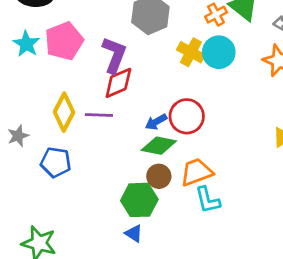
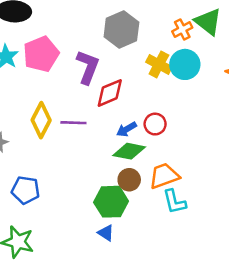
red diamond: (118, 83) -> (110, 93), moved
red circle: (187, 116) -> (155, 124), size x0.7
blue pentagon: (56, 162) -> (26, 190), moved

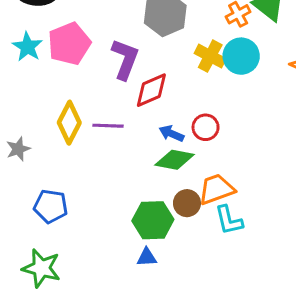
blue arrow: (127, 129) -> (171, 133), turned 54
brown circle: (129, 180) -> (187, 203), moved
blue triangle: (106, 233) -> (147, 257), turned -36

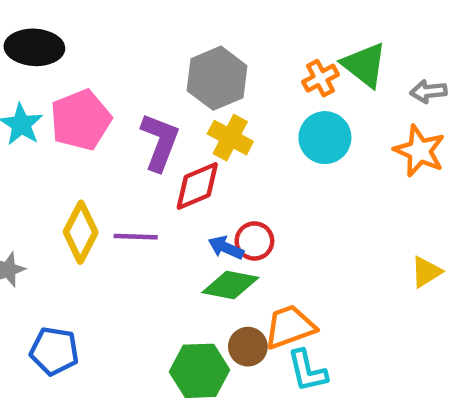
yellow cross: (210, 56) -> (230, 138), moved
red circle: (206, 127) -> (254, 241), moved

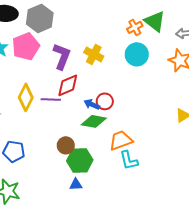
gray hexagon: (217, 78) -> (40, 18), moved
red diamond: (197, 186) -> (68, 85), moved
brown circle: (248, 347) -> (66, 145), moved

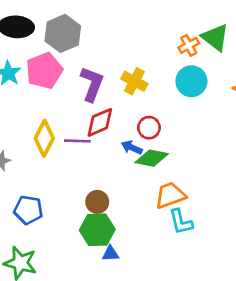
red circle: (105, 101) -> (149, 128), moved
green diamond: (94, 121) -> (152, 158), moved
green hexagon: (80, 160) -> (97, 230), moved

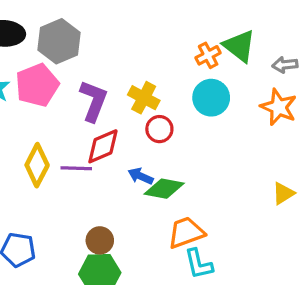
red circle: (149, 128) -> (159, 129), moved

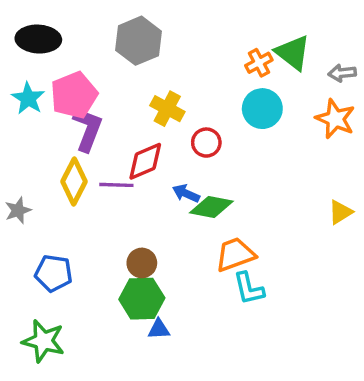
gray hexagon: (59, 41) -> (138, 41), moved
yellow cross: (144, 98) -> (167, 109), moved
purple L-shape: (94, 101) -> (88, 129), moved

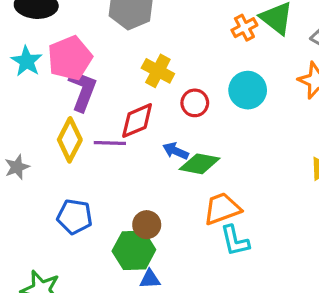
cyan circle: (262, 109) -> (248, 90), moved
brown circle: (142, 263) -> (147, 225), moved
blue pentagon: (54, 273) -> (75, 217), moved

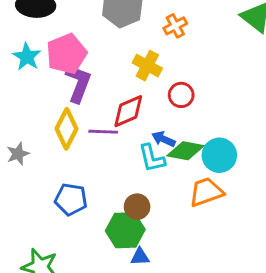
orange cross: (244, 28) -> (175, 26), moved
cyan circle: (248, 90) -> (219, 155), moved
cyan L-shape: (235, 241) -> (152, 158), moved

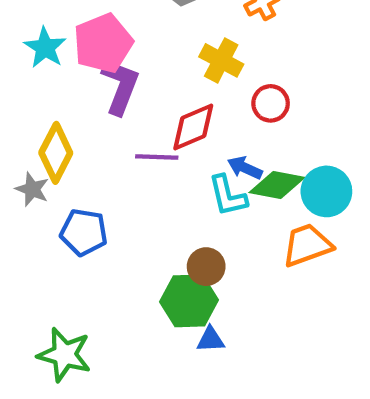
yellow diamond: (66, 129) -> (56, 153), moved
gray star: (18, 154) -> (32, 189), turned -30
blue pentagon: (71, 199) -> (84, 232), moved

